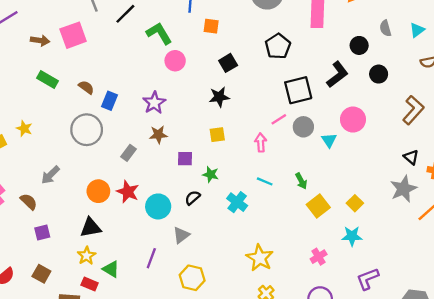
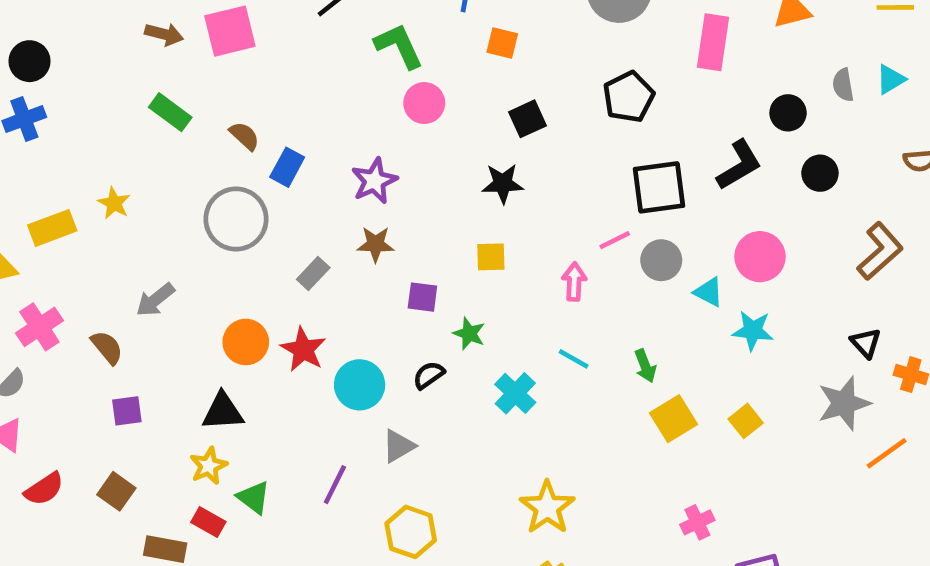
cyan triangle: (417, 30) -> (891, 79), moved
cyan triangle: (329, 140) -> (709, 292), turned -35
cyan star: (352, 236) -> (753, 331), moved
pink cross: (319, 257) -> (697, 522), moved

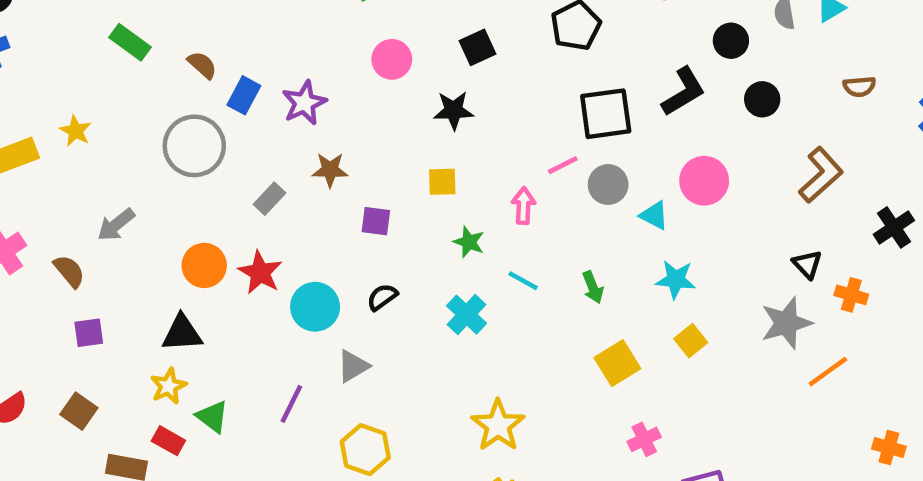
pink circle: (424, 103) -> (392, 59), moved
purple star: (374, 181) -> (304, 103), moved
cyan star: (753, 331) -> (676, 280), moved
green star: (469, 334) -> (469, 242), moved
yellow square: (673, 419) -> (617, 363), moved

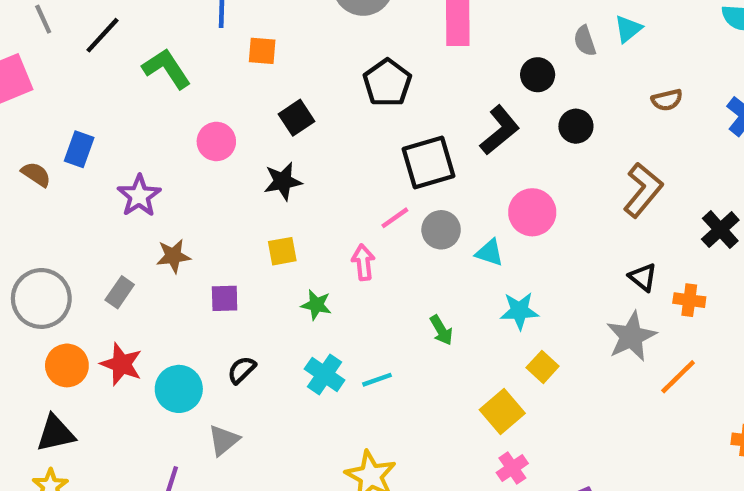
blue rectangle: (244, 95) -> (79, 149), moved
gray circle: (194, 146) -> (41, 298), moved
cyan line: (523, 281) -> (377, 380), moved, turned -40
yellow square: (617, 363) -> (502, 412), moved

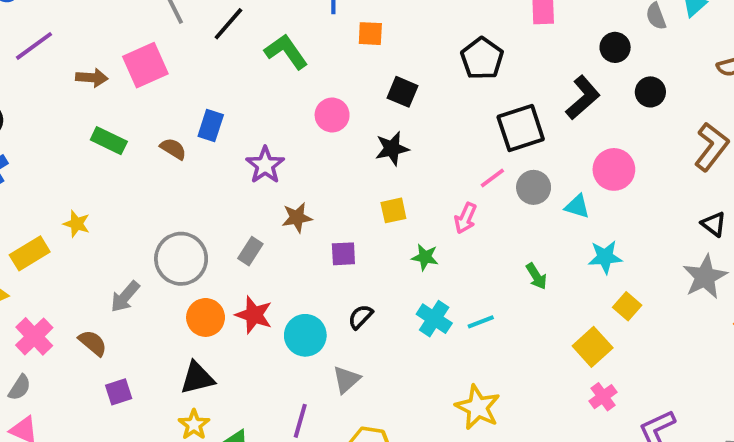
black square: (296, 118) -> (402, 92), turned -32
pink arrow: (363, 262) -> (465, 218), turned -148

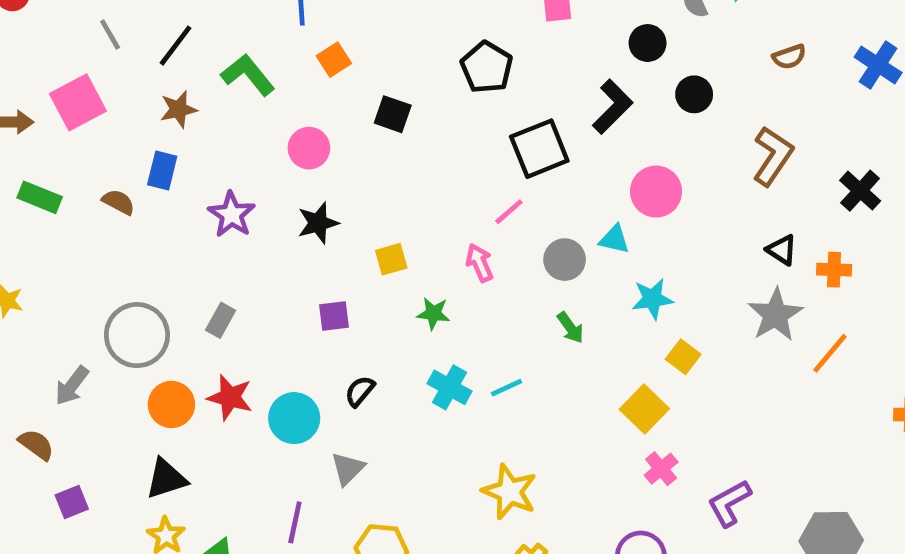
orange square: (370, 34) -> (334, 60), moved, turned -32
black star: (392, 149) -> (318, 223), moved
gray circle: (534, 187) -> (565, 260), moved
brown star: (297, 218) -> (178, 109), moved
pink arrow: (465, 218) -> (479, 263), turned 136

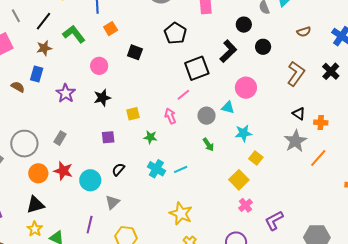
black cross: (860, 191) -> (331, 71), moved

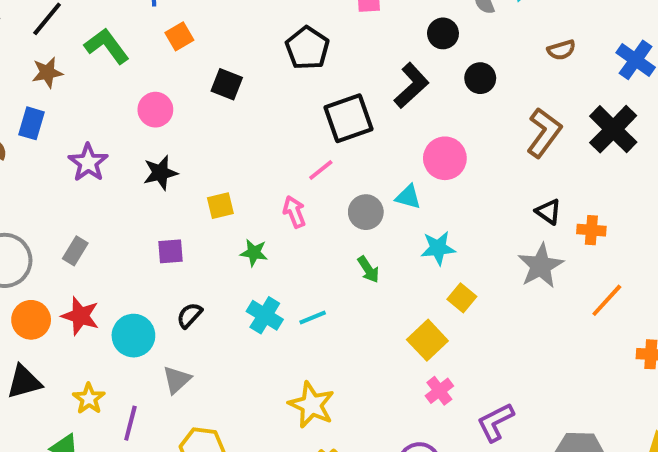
black cross: (331, 71) -> (613, 129), size x1.4
orange line: (318, 158) -> (607, 300), moved
yellow star: (35, 229) -> (89, 399), moved

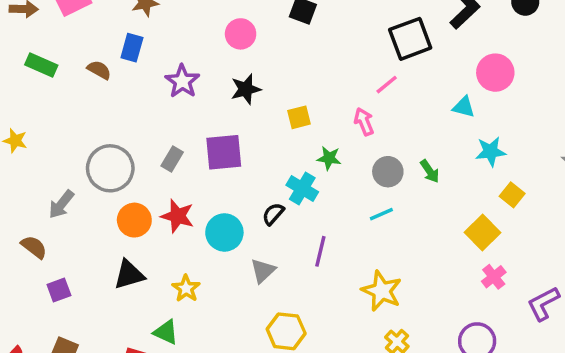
gray circle: (366, 212) -> (388, 172), moved
purple square: (170, 251) -> (224, 152), moved, size x1.6
cyan cross: (265, 315) -> (302, 188), moved
purple line: (130, 423) -> (320, 251), moved

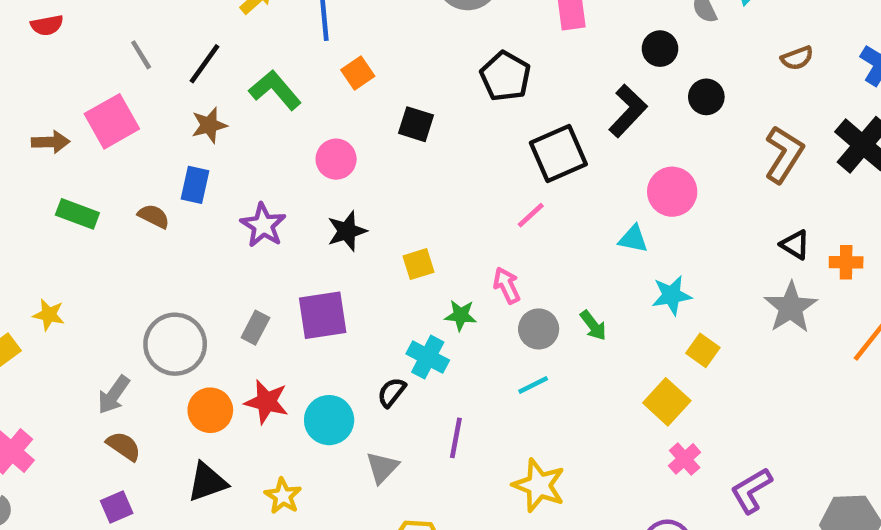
pink arrow: (364, 122) -> (507, 285), moved
brown semicircle: (34, 247) -> (124, 446), moved

